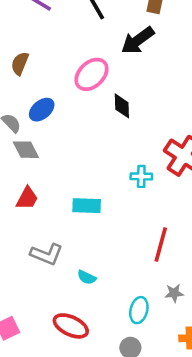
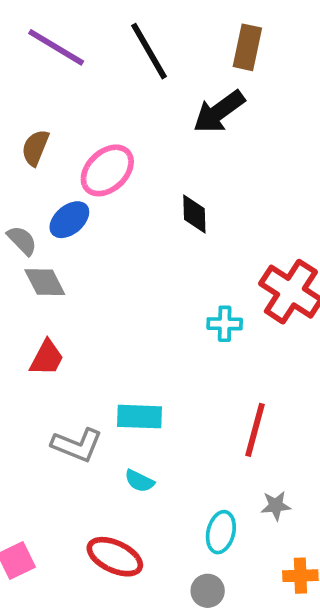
pink ellipse: (91, 74) -> (107, 170), moved
cyan rectangle: (87, 206) -> (139, 417), moved

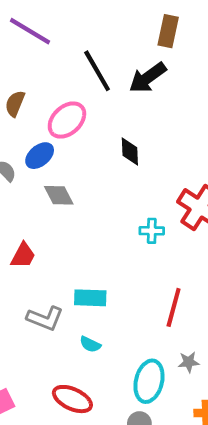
black line: (149, 51) -> (97, 71), moved
gray diamond: (45, 282) -> (59, 195), moved
cyan ellipse: (221, 532) -> (149, 381), size x1.4

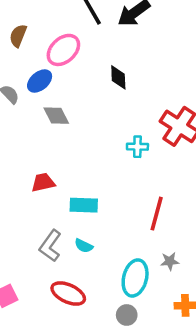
red trapezoid: (23, 255) -> (43, 182), moved, turned -130
gray L-shape: (45, 318) -> (50, 246), moved, turned 104

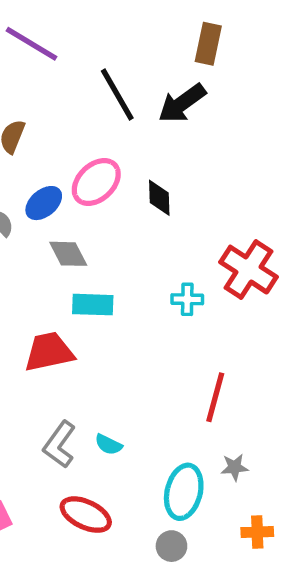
pink ellipse: (63, 50) -> (96, 182), moved
red trapezoid: (43, 182) -> (49, 352), size x1.4
cyan rectangle: (84, 205) -> (93, 305), moved

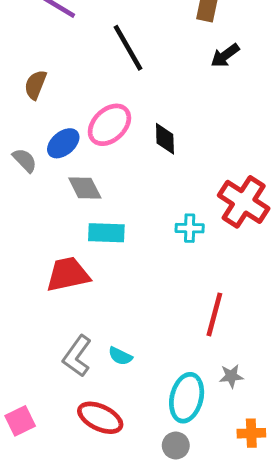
black arrow: (182, 103) -> (225, 55), moved, size x0.7

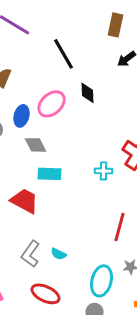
black diamond: (165, 139) -> (88, 93), moved
blue ellipse: (63, 143) -> (22, 116), turned -35
red trapezoid: (68, 274) -> (24, 201), turned 40

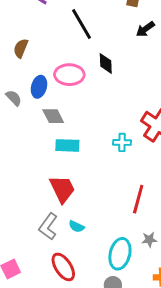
pink ellipse: (52, 104) -> (69, 75), turned 44
red trapezoid: (24, 201) -> (62, 189), moved, turned 36
red ellipse: (46, 294) -> (63, 267), turned 32

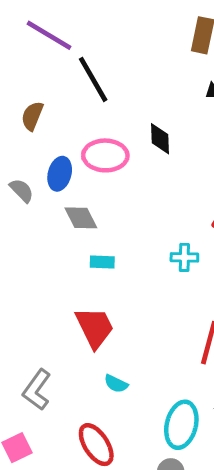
black line: (82, 24) -> (93, 79), moved
cyan rectangle: (67, 145) -> (102, 262), size x0.7
gray L-shape: (48, 226) -> (37, 390), moved

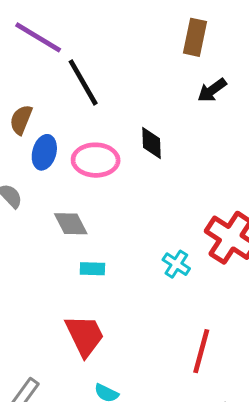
blue ellipse: (60, 174) -> (44, 152), moved
cyan cross: (184, 257) -> (176, 264), turned 32

